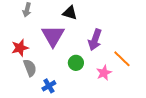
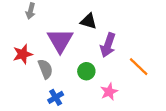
black triangle: (70, 13) -> (89, 21), moved
gray semicircle: (30, 68) -> (45, 69), moved
pink star: (104, 73) -> (109, 92), moved

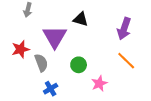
purple arrow: (108, 45) -> (124, 29), moved

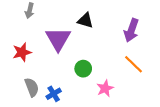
gray semicircle: (41, 63) -> (32, 87), moved

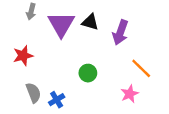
purple arrow: (131, 30) -> (120, 32), moved
purple triangle: (58, 39) -> (61, 24), moved
pink star: (105, 88) -> (130, 94), moved

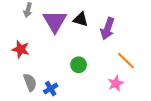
red star: (23, 56) -> (21, 49), turned 30

